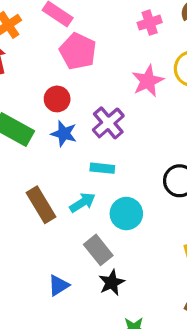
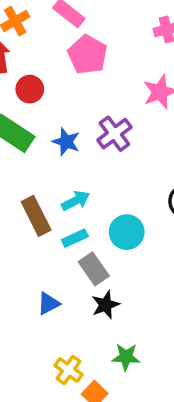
red circle: (57, 99) -> (30, 89), moved
cyan rectangle: (102, 168) -> (75, 238), moved, turned -35
cyan arrow: (82, 203) -> (76, 201), moved

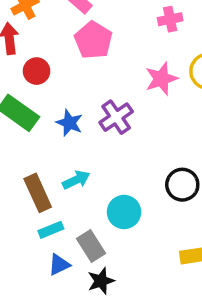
cyan rectangle: (75, 238) -> (51, 230), moved
blue triangle: (48, 304) -> (59, 265), moved

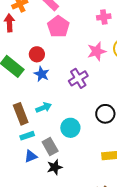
red circle: (37, 71) -> (37, 54), moved
purple cross: (116, 117) -> (78, 78), moved

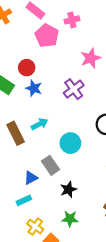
pink cross: (104, 17) -> (72, 20), moved
cyan rectangle: (27, 136) -> (24, 200), moved
black star: (55, 167) -> (68, 189), moved

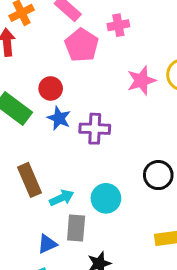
purple cross: (74, 89) -> (95, 129), moved, turned 36
cyan arrow: (39, 124) -> (62, 198), moved
gray rectangle: (51, 165) -> (76, 228), turned 36

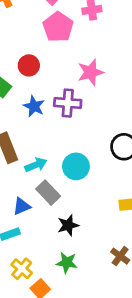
pink star: (141, 81) -> (91, 72), moved
blue star: (59, 118) -> (34, 106), moved
gray rectangle: (76, 228) -> (48, 193), turned -50

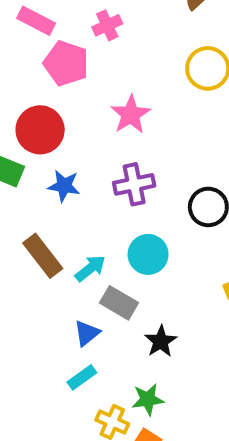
red circle: (29, 65) -> (40, 130), size x1.5
purple cross: (68, 103) -> (134, 184), moved
green star: (67, 263) -> (148, 399), moved

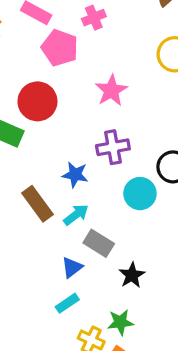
blue star: (64, 186) -> (75, 175), moved
cyan circle: (148, 254) -> (140, 194), moved

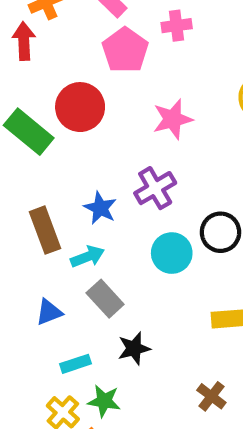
purple cross: (113, 147) -> (155, 188), turned -36
blue triangle: (72, 267) -> (49, 312), moved
cyan rectangle: (67, 303) -> (76, 364), moved

